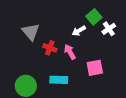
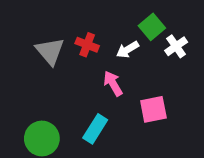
red cross: (50, 48) -> (87, 45), moved
cyan rectangle: (59, 80) -> (95, 129), turned -60

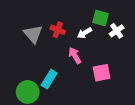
green square: (152, 27) -> (101, 18), turned -35
cyan rectangle: (95, 129) -> (49, 79), moved

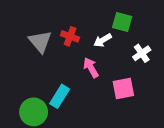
white cross: (117, 31) -> (142, 53), moved

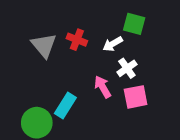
white cross: (142, 53) -> (127, 68), moved
pink arrow: (91, 68) -> (103, 87), moved

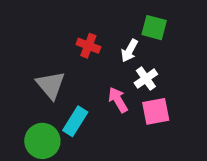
white arrow: (113, 44) -> (129, 51), turned -30
gray triangle: (44, 45) -> (51, 85), moved

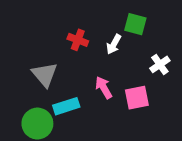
white cross: (146, 79) -> (160, 64), moved
cyan rectangle: (75, 121) -> (66, 106), turned 40

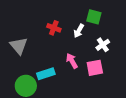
white cross: (160, 64) -> (103, 45), moved
gray triangle: (45, 75) -> (19, 46), moved

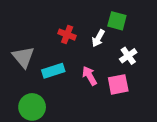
cyan rectangle: (46, 74) -> (53, 71), moved

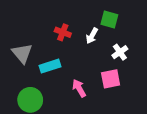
pink arrow: (90, 76) -> (79, 88), moved

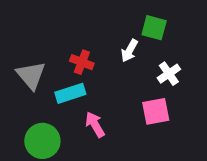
red cross: (63, 32) -> (82, 62), moved
pink arrow: (79, 88) -> (95, 124), moved

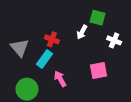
white cross: (169, 74) -> (114, 40), moved, turned -32
cyan rectangle: (70, 93) -> (45, 59), turned -36

